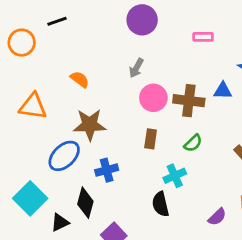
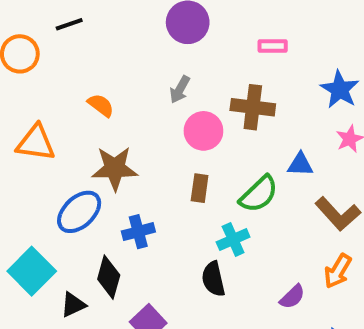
blue triangle: (223, 91) -> (300, 164), moved
brown cross: (189, 101) -> (253, 107), moved
green semicircle: (193, 143) -> (259, 194), size x1.5

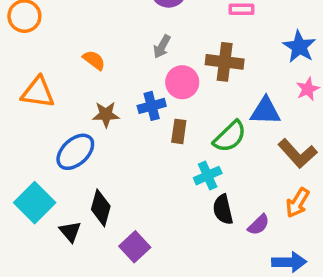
blue triangle: (300, 164) -> (265, 111), size x1.4
brown star: (115, 168) -> (106, 114), size x0.7
blue cross: (138, 232) -> (152, 106), moved
black semicircle: (213, 279) -> (223, 209), moved
black triangle: (73, 305) -> (70, 232), turned -45

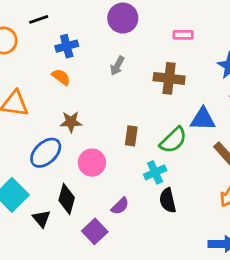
pink circle: (182, 82) -> (92, 163), moved
blue cross: (152, 106) -> (67, 46), moved
purple semicircle: (259, 225) -> (120, 206), moved

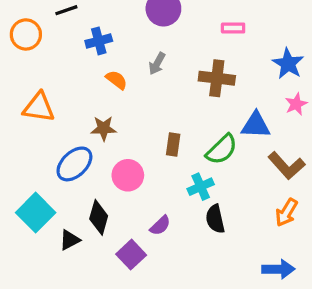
orange semicircle: (61, 77) -> (117, 80), moved
black triangle: (41, 219) -> (70, 240), turned 42

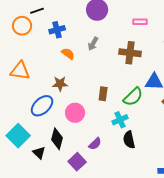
orange circle: (26, 34) -> (22, 26), moved
black triangle: (70, 240) -> (39, 153), turned -48

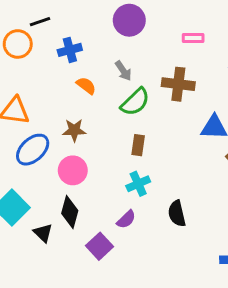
gray arrow: (93, 44) -> (123, 71), turned -64
green semicircle: (133, 97) -> (135, 102), moved
blue ellipse: (42, 106) -> (33, 150), moved
pink circle: (75, 113) -> (73, 170), moved
cyan cross: (120, 120) -> (138, 184), moved

